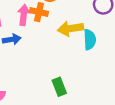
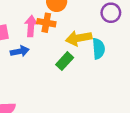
green rectangle: (59, 87) -> (65, 61), moved, turned 66

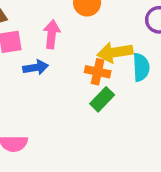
orange cross: (46, 23) -> (98, 72), moved
green rectangle: (65, 61) -> (102, 99), moved

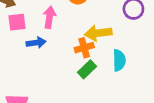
cyan semicircle: (141, 67) -> (119, 60), moved
orange cross: (98, 72) -> (84, 48), turned -30

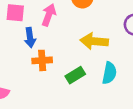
blue arrow: (36, 43) -> (30, 38), turned 78
orange cross: (84, 48) -> (42, 60), moved

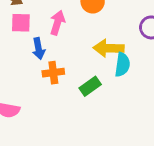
cyan semicircle: (109, 73) -> (122, 65), moved

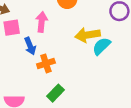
cyan semicircle: (122, 65) -> (101, 46), turned -132
green rectangle: (90, 86) -> (55, 93), moved

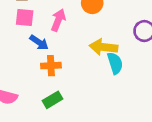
blue arrow: (30, 46) -> (39, 42), turned -48
cyan semicircle: (101, 46) -> (115, 63), turned 102

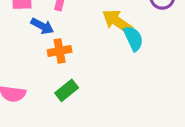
yellow arrow: (103, 47) -> (118, 22), turned 36

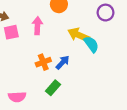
blue arrow: (42, 26) -> (63, 62), moved, turned -64

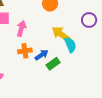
pink arrow: (37, 26) -> (21, 29), moved
green rectangle: (53, 88) -> (53, 64), moved

